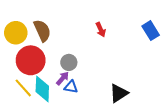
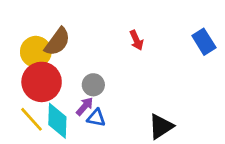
brown semicircle: (42, 31) -> (57, 42), turned 60
yellow circle: (16, 33) -> (36, 52), moved

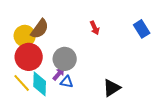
gray circle: (93, 85) -> (65, 59), size x1.5

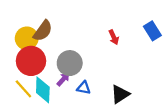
red arrow: (95, 28) -> (114, 37), moved
blue triangle: (67, 82) -> (84, 88), moved

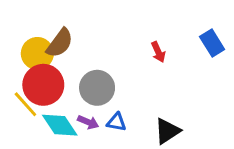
purple arrow: (63, 79) -> (88, 122), moved, turned 72
yellow line: (23, 89) -> (25, 104), moved
cyan diamond: (43, 90) -> (60, 125), turned -36

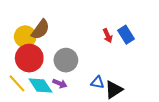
blue rectangle: (212, 43) -> (126, 35), moved
yellow line: (25, 104) -> (17, 83), moved
blue triangle: (116, 122) -> (97, 82), moved

